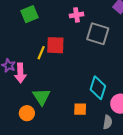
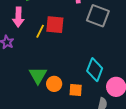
pink arrow: (20, 73) -> (18, 17), moved
orange circle: (27, 113) -> (54, 84), moved

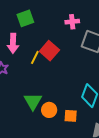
red square: (55, 25) -> (49, 51), turned 36

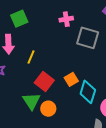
red square: (49, 51) -> (44, 81), moved
orange square: (71, 116) -> (71, 79), moved, turned -32

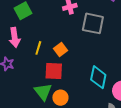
orange square: (71, 79) -> (60, 50), moved
red square: (44, 81) -> (54, 71), turned -30

